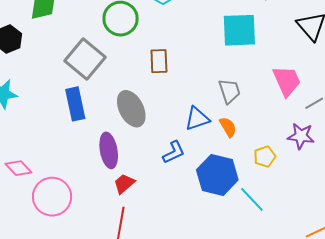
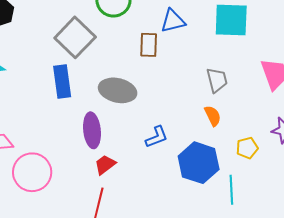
gray ellipse: (131, 109) -> (118, 90), turned -54
blue triangle: (197, 119) -> (173, 21), moved
cyan line: (252, 199) -> (231, 190), turned 36

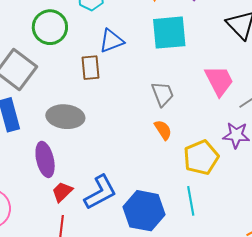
blue L-shape: (157, 137) -> (100, 192), moved, size x1.5
yellow pentagon: (247, 148) -> (201, 157), size x1.6
blue hexagon: (199, 163) -> (144, 211), moved

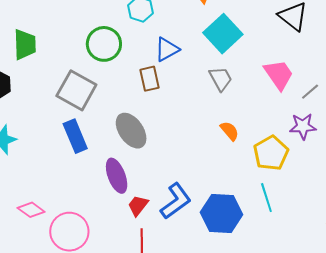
cyan square: (169, 33) -> (223, 34), turned -30
gray trapezoid: (163, 94) -> (221, 79), moved
gray ellipse: (65, 117) -> (131, 131), turned 57

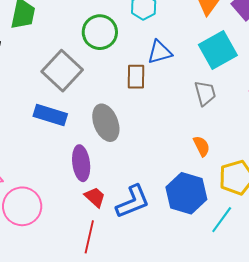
blue rectangle: (75, 136) -> (50, 115), turned -64
cyan line: (266, 198) -> (222, 220), turned 40
red trapezoid: (138, 206) -> (95, 197), turned 80
blue hexagon: (221, 213) -> (186, 193), moved

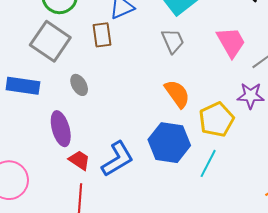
gray square: (62, 71) -> (50, 41), moved
gray ellipse: (106, 123) -> (79, 85), size x0.6
orange semicircle: (202, 146) -> (177, 94), size x1.4

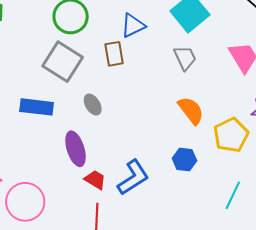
blue hexagon: (169, 143) -> (184, 159), size x0.6
cyan line: (208, 163) -> (233, 195), moved

